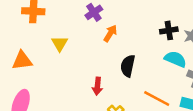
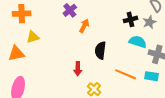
yellow triangle: (60, 44) -> (33, 37), moved, turned 48

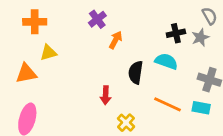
cyan semicircle: (138, 42) -> (166, 61), moved

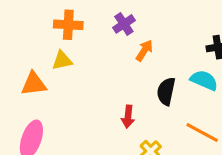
orange cross: (35, 22) -> (68, 25), moved

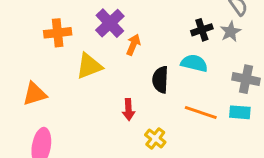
purple cross: (124, 24) -> (110, 23), size x1.4
yellow triangle: (62, 61) -> (89, 66), moved, size x1.4

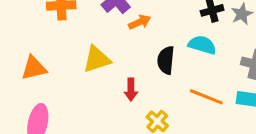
orange arrow: (133, 45) -> (140, 22), turned 40
yellow triangle: (89, 66) -> (97, 59), moved

